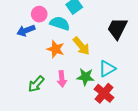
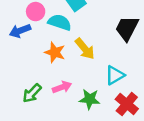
green star: (85, 77) -> (90, 99), moved
pink arrow: (62, 79) -> (62, 87), turned -105
red cross: (104, 93) -> (127, 104), moved

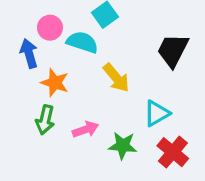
blue arrow: (20, 31) -> (29, 54), turned 95
orange star: (55, 52) -> (55, 83), moved
green arrow: (32, 93) -> (45, 120), moved, turned -30

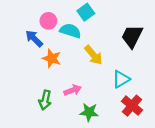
blue arrow: (29, 54) -> (34, 38), turned -30
green arrow: (45, 120) -> (45, 100), moved
green star: (123, 146) -> (89, 112), moved

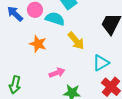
blue arrow: (34, 38) -> (15, 14), moved
green arrow: (45, 100) -> (15, 85), moved

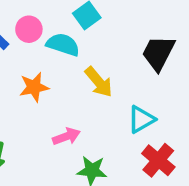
orange star: (38, 44) -> (34, 87), turned -30

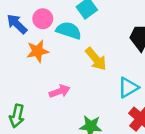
orange star: (34, 87) -> (38, 51), moved
pink arrow: (66, 136) -> (60, 91), moved

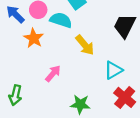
orange star: (38, 51) -> (34, 38), turned -30
pink arrow: (60, 91) -> (53, 74), turned -30

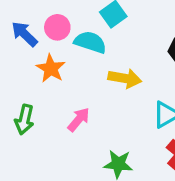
yellow arrow: (85, 45) -> (125, 78), turned -40
green arrow: (15, 95) -> (24, 120), moved

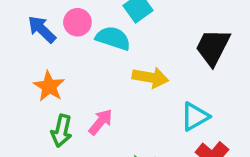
orange star: (51, 68) -> (49, 86), moved
green arrow: (24, 120) -> (61, 131), moved

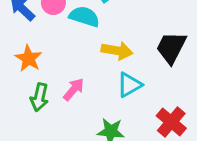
black trapezoid: (213, 47) -> (171, 48), moved
cyan triangle: (195, 117) -> (129, 85), moved

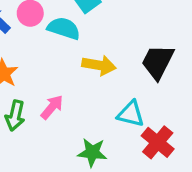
cyan triangle: (129, 85) -> (131, 114), moved, turned 44

